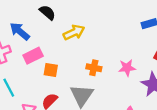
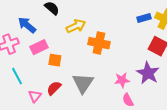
orange cross: (94, 68) -> (99, 43), moved, size x1.5
pink star: (127, 68) -> (122, 80), moved

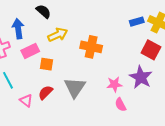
blue arrow: (27, 25) -> (18, 29), turned 42
yellow arrow: (76, 26) -> (58, 35), moved
pink triangle: (35, 96) -> (26, 101), turned -32

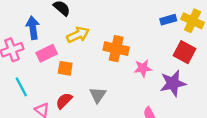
purple star: (141, 77) -> (173, 83), turned 30
pink star: (114, 84) -> (143, 68), moved
gray triangle: (75, 87) -> (98, 95), size x0.7

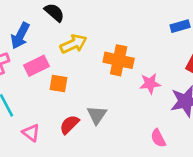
blue arrow: (33, 28) -> (20, 36), turned -145
red semicircle: (64, 101) -> (69, 125), moved

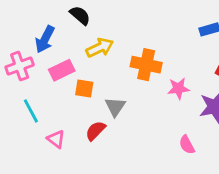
gray triangle: (97, 115) -> (115, 107), moved

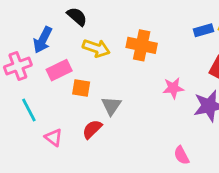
yellow arrow: (100, 48) -> (96, 48), turned 44
orange cross: (146, 65) -> (142, 45), moved
pink semicircle: (187, 145) -> (181, 155), moved

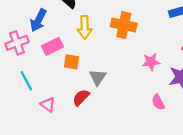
yellow arrow: (96, 48) -> (85, 27), turned 70
pink semicircle: (181, 155) -> (158, 102), moved

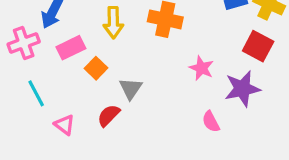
orange square: (72, 62) -> (96, 68), turned 35
pink star: (151, 62) -> (201, 68), turned 30

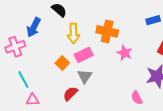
pink rectangle: (71, 48) -> (84, 55), moved
pink star: (201, 68) -> (125, 53), moved
pink triangle: (65, 125) -> (33, 100), moved, turned -40

